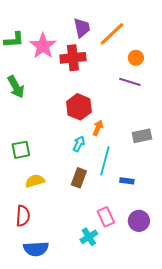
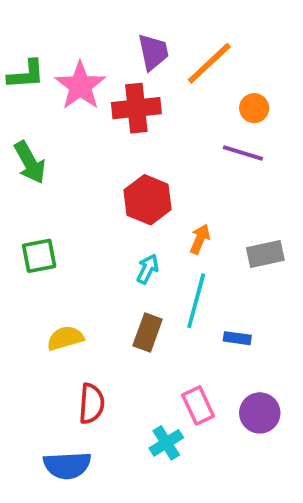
orange arrow: (98, 128) -> (200, 239), moved
green square: (21, 150) -> (39, 256), moved
red semicircle: (23, 216) -> (91, 404), moved

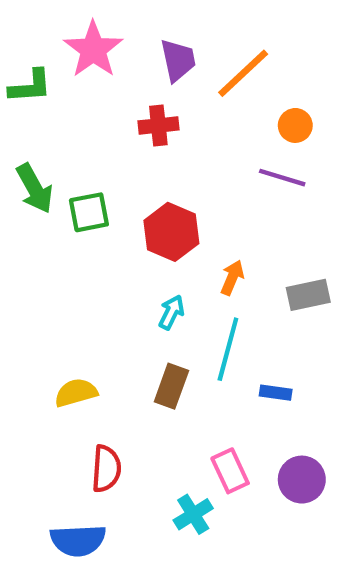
pink star: (80, 86) -> (93, 49), moved
red cross: (136, 108) -> (158, 125), size x0.7
green square: (39, 256) -> (89, 212), moved

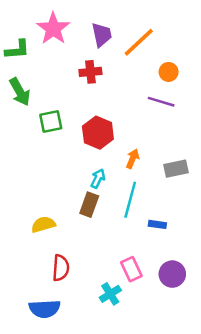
green arrow: (35, 188) -> (20, 92), moved
brown rectangle: (171, 386) -> (89, 205), moved

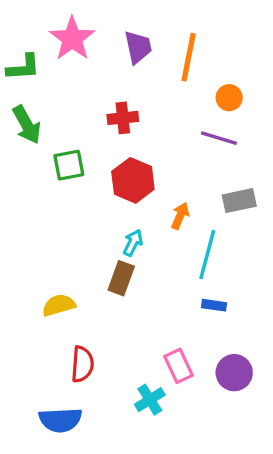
orange line: (139, 42) -> (189, 57), turned -36
red cross: (90, 72) -> (123, 118), moved
gray rectangle: (176, 169) -> (239, 201), moved
cyan line: (130, 200) -> (207, 255), moved

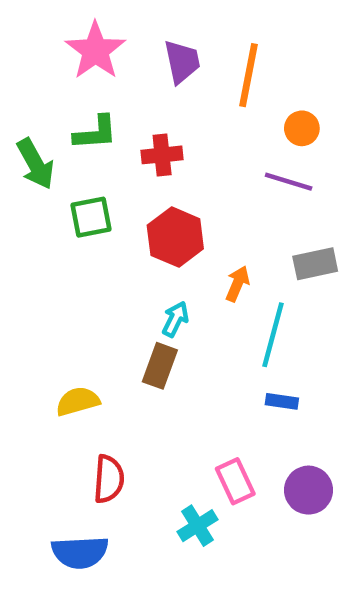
green L-shape: (23, 67) -> (95, 133), moved

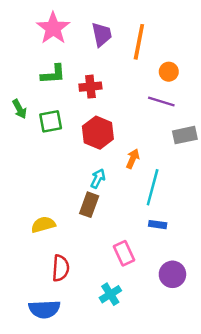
green arrow: (36, 164) -> (20, 109), moved, size x0.7
gray rectangle: (315, 264) -> (185, 135), moved
pink rectangle: (235, 481) -> (124, 253), moved

